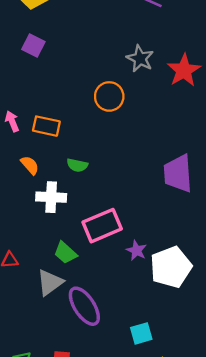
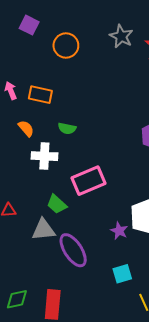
orange circle: (109, 96) -> (66, 46), moved
purple star: (136, 250) -> (119, 231), moved
gray triangle: (50, 282) -> (43, 230), turned 30

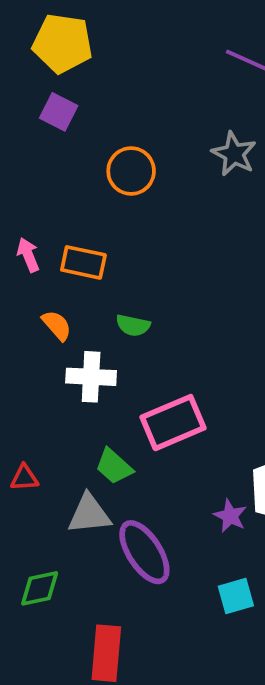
purple square: (29, 25) -> (59, 112), moved
green diamond: (17, 299) -> (40, 588), moved

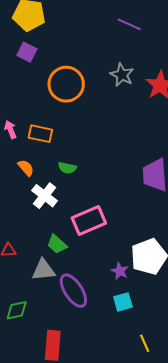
orange circle: (131, 171) -> (66, 84), size x1.4
white cross: (91, 377) -> (45, 196), turned 35
cyan square: (236, 596) -> (123, 302), moved

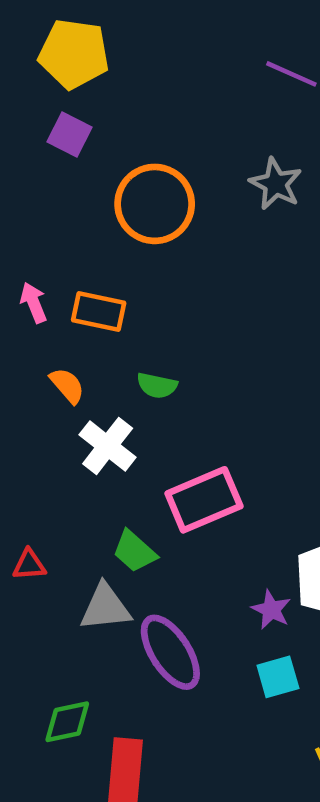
green diamond: (17, 310) -> (67, 722), moved

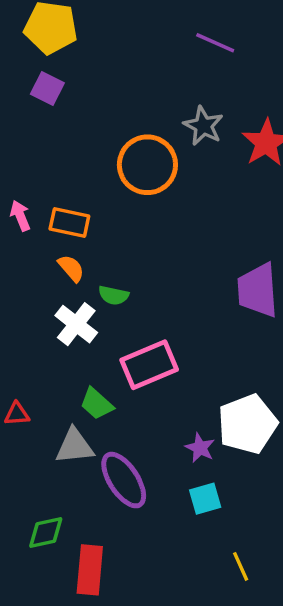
orange circle: (155, 204) -> (147, 165), moved
orange semicircle: (67, 386) -> (71, 268), moved
green semicircle: (157, 386) -> (114, 295), moved

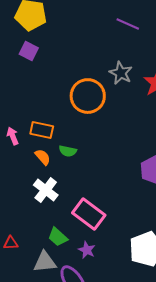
pink arrow: (20, 216) -> (13, 136), moved
green semicircle: (114, 295) -> (68, 151), moved
pink rectangle: (149, 365) -> (89, 214), turned 60
purple star: (200, 448) -> (87, 250), moved

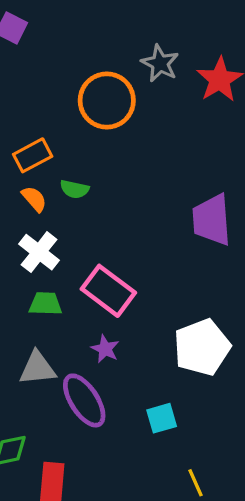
orange rectangle: (42, 130) -> (33, 155), turned -40
green trapezoid: (58, 237) -> (45, 304), moved, turned 140

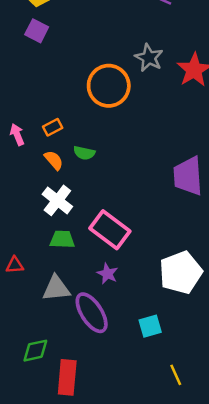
orange rectangle: (33, 155) -> (53, 127), size x0.7

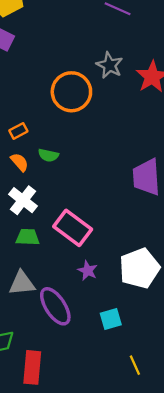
purple star: (107, 274) -> (88, 271), moved

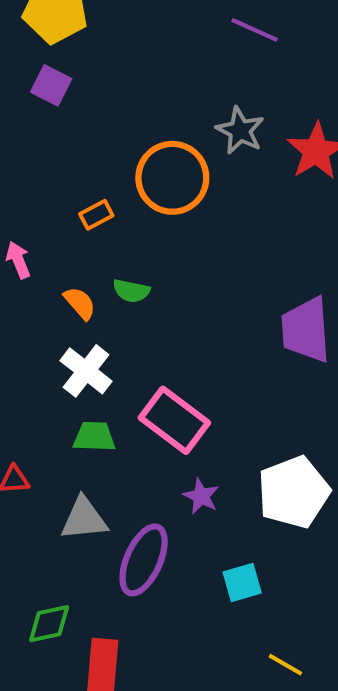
orange rectangle: (18, 131) -> (96, 215), moved
purple ellipse: (55, 306) -> (144, 560), turned 57
yellow line: (135, 365) -> (285, 665), turned -36

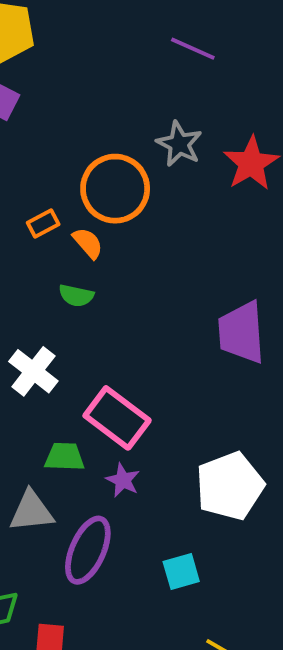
orange semicircle: (80, 303) -> (88, 243), moved
green trapezoid: (94, 437) -> (65, 457), moved
purple star: (201, 496) -> (123, 480), moved

